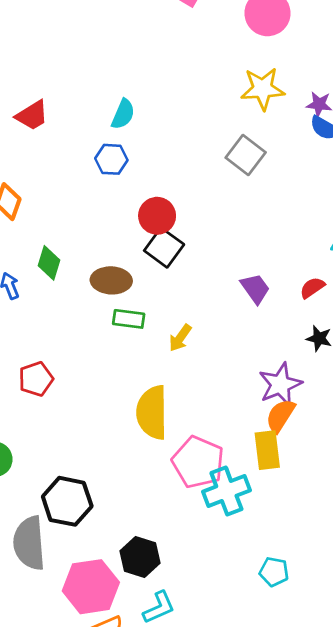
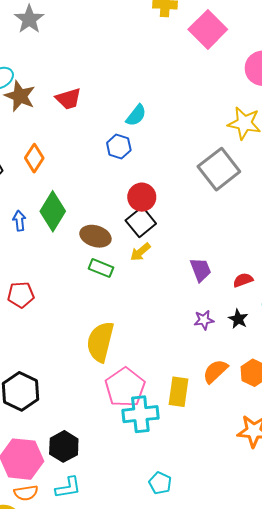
gray square: (246, 155) -> (219, 169), size x1.4
green diamond: (49, 263) -> (53, 211), size x1.5
yellow arrow: (180, 338) -> (140, 252), moved
purple star: (280, 384) -> (204, 320), moved, size x0.6
orange semicircle: (280, 416) -> (215, 371), moved

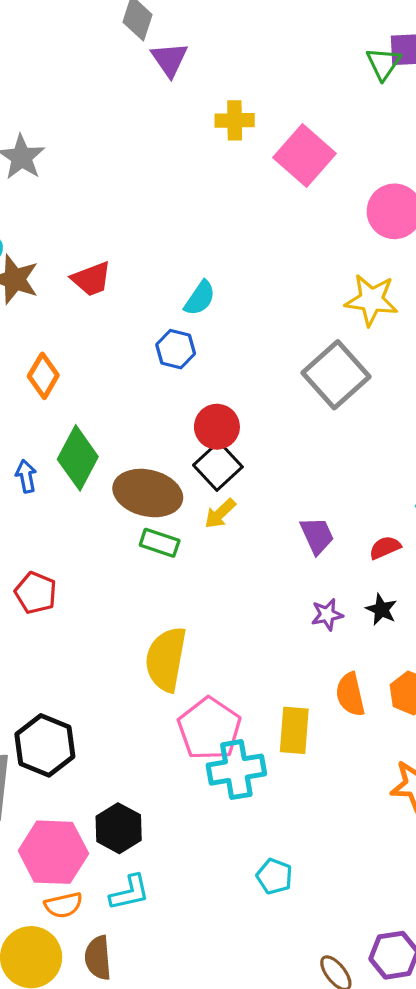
brown ellipse: (95, 236) -> (148, 493), size x1.4
red pentagon: (21, 295) -> (36, 593), turned 30
orange semicircle: (215, 371) -> (350, 694), turned -56

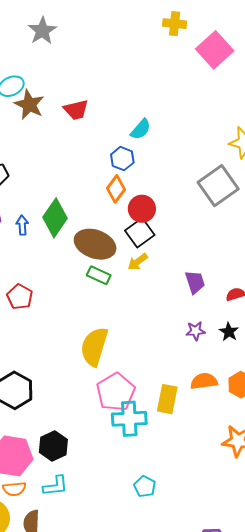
orange diamond: (43, 376) -> (116, 189), moved
orange semicircle: (350, 694) -> (204, 381), turned 88

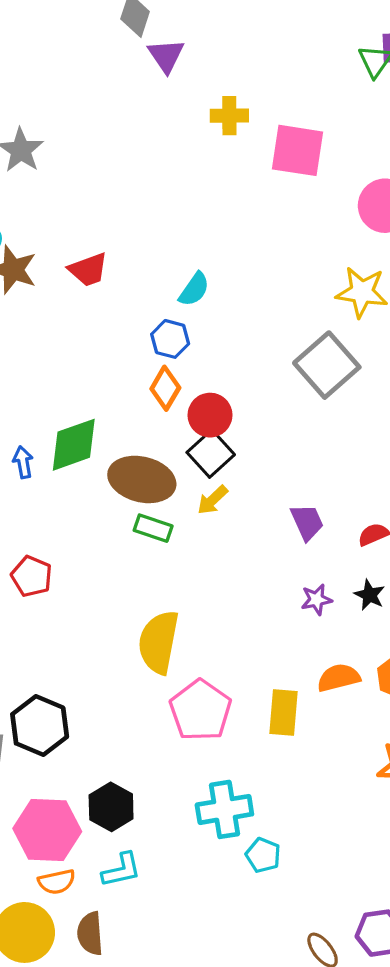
pink square: (215, 50) -> (297, 150), turned -33
green diamond: (55, 218) -> (74, 445), turned 42
cyan cross: (129, 419) -> (224, 809), moved

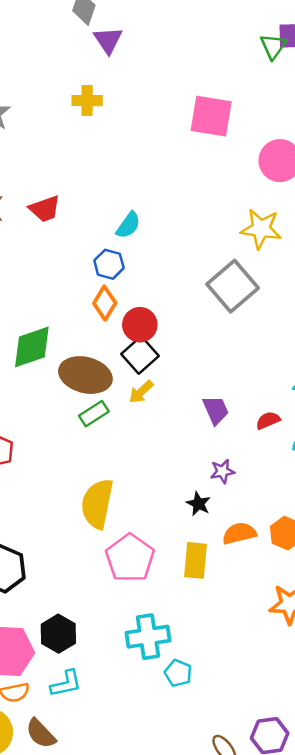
yellow cross: (229, 116) -> (87, 101), moved
green rectangle: (153, 528) -> (94, 414), turned -52
black star: (369, 595) -> (198, 504), moved
brown semicircle: (90, 934) -> (41, 734), turned -40

